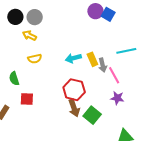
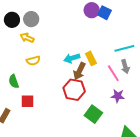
gray arrow: (103, 65) -> (125, 67), moved
brown arrow: (74, 108) -> (79, 71), moved, turned 48

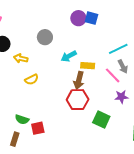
gray circle: (31, 19) -> (45, 37), moved
cyan arrow: (72, 58) -> (69, 56), moved
yellow rectangle: (91, 58) -> (88, 66), turned -48
green semicircle: (14, 81) -> (22, 119), moved, turned -40
red square: (27, 101) -> (38, 128), moved

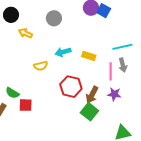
cyan arrow: (69, 56) -> (63, 52), moved
pink line: (113, 75) -> (111, 71), turned 30
yellow semicircle: (32, 80) -> (41, 66), moved
brown arrow: (79, 80) -> (92, 95), moved

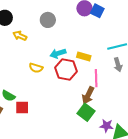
yellow semicircle: (41, 66) -> (36, 68), turned 32
pink line: (111, 71) -> (96, 78), moved
red hexagon: (71, 87) -> (66, 69), moved
purple star: (114, 94) -> (107, 126), moved

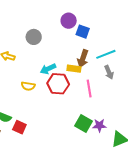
blue square: (97, 11) -> (83, 32), moved
brown arrow: (88, 95) -> (83, 59), moved
red square: (22, 108) -> (19, 127), turned 32
purple star: (107, 126) -> (99, 125), moved

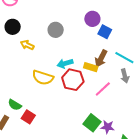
cyan line: (106, 54) -> (124, 58), turned 42
yellow semicircle: (28, 86) -> (43, 78), size x1.5
pink line: (89, 88) -> (103, 89), turned 48

